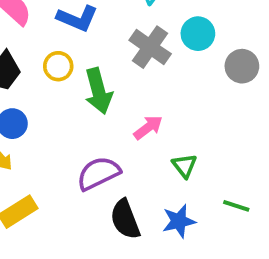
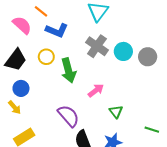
cyan circle: (198, 34) -> (123, 51), moved
purple semicircle: (98, 173) -> (68, 116), turned 75
green line: (236, 206) -> (152, 130), moved

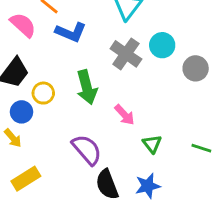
cyan circle: (123, 51) -> (162, 45), moved
yellow circle: (46, 57) -> (43, 93), moved
pink arrow: (96, 91) -> (124, 115), turned 84
green line: (152, 130) -> (201, 148), moved

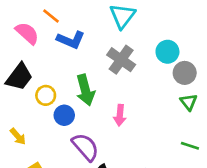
cyan circle: (162, 45) -> (167, 52), moved
blue circle: (22, 112) -> (64, 115), moved
pink arrow: (124, 115) -> (120, 115), turned 48
green triangle: (152, 144) -> (189, 102), moved

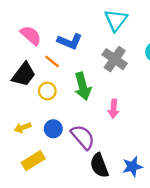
orange line: (51, 16) -> (52, 61), moved
blue circle: (64, 115) -> (53, 129), moved
yellow arrow: (18, 136) -> (23, 128), turned 112

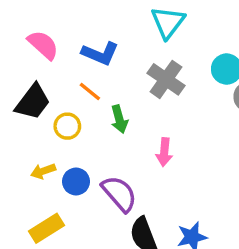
orange line: (52, 61) -> (90, 92), moved
green arrow: (83, 86) -> (119, 119), size x0.7
yellow arrow: (23, 128) -> (43, 171), moved

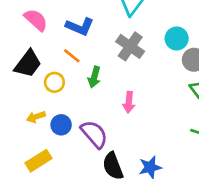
green arrow: (119, 119) -> (94, 77), turned 30

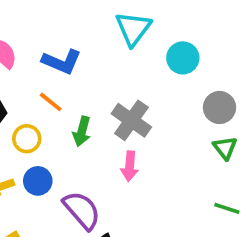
cyan circle: (177, 39) -> (183, 58), moved
gray cross: (130, 46) -> (131, 120), moved
blue circle: (61, 125) -> (38, 181), moved

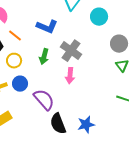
blue L-shape: (62, 62) -> (47, 27), moved
orange line: (51, 102) -> (15, 36), moved

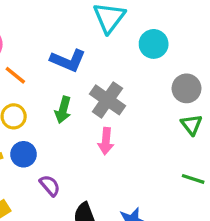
purple semicircle: (44, 100) -> (50, 186), moved, size x0.6

